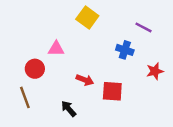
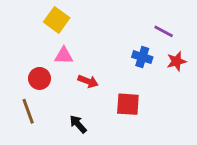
yellow square: (87, 17) -> (57, 20), moved
red star: (155, 71) -> (176, 61), moved
red arrow: (85, 80) -> (88, 81), moved

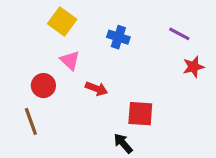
pink triangle: (64, 56) -> (70, 61), turned 42
blue cross: (142, 57) -> (118, 37), moved
black arrow: (78, 124) -> (123, 143), moved

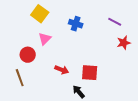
pink triangle: (70, 61) -> (45, 39), turned 32
red arrow: (97, 89) -> (62, 70), moved

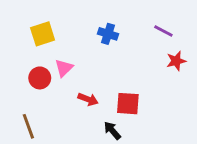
yellow square: (40, 14) -> (43, 34), moved, turned 36
pink triangle: (45, 39) -> (64, 68), moved
brown line: (20, 78) -> (28, 126), moved

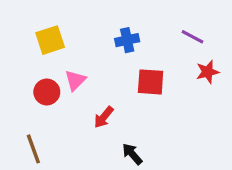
blue cross: (108, 34) -> (127, 40), turned -30
red arrow: (88, 99) -> (104, 117), turned 108
red square: (128, 104) -> (151, 82), moved

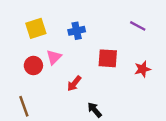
blue cross: (127, 40) -> (77, 31), moved
red star: (208, 72) -> (143, 69), moved

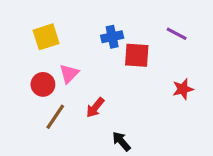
blue cross: (77, 31) -> (112, 37), moved
red square: (108, 58) -> (137, 55), moved
brown line: (24, 106) -> (55, 117), moved, turned 54

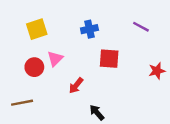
red square: (137, 55) -> (109, 59), moved
red star: (183, 89) -> (157, 71), moved
brown line: (55, 117) -> (22, 103), moved, turned 45

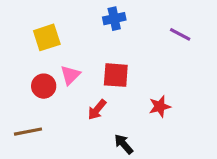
blue cross: (89, 29) -> (114, 19), moved
red square: (109, 59) -> (116, 75), moved
red star: (157, 71) -> (160, 106), moved

